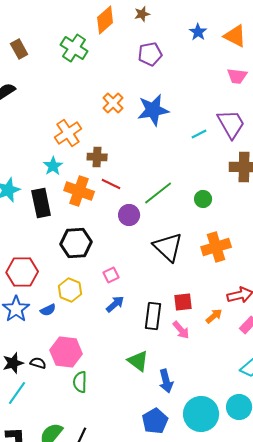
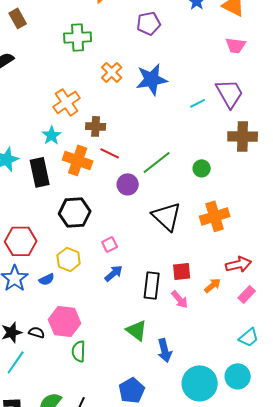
green cross: (74, 48) -> (78, 37), moved, turned -36
blue pentagon: (155, 421) -> (132, 390), moved

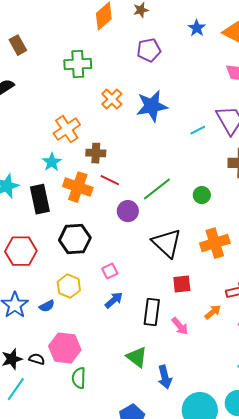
red hexagon: (21, 241) -> (21, 251), moved
red square: (182, 271) -> (182, 284), moved

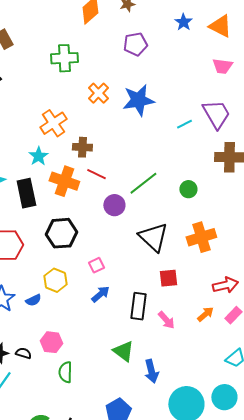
orange arrow: (213, 312) -> (205, 314), moved
pink hexagon: (65, 348) -> (51, 342), size x0.7

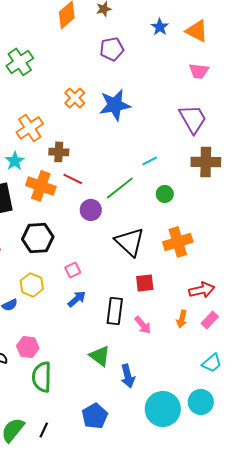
green cross: (64, 58) -> (20, 62), moved, turned -32
cyan line: (184, 124) -> (150, 161), moved
orange arrow: (205, 314) -> (182, 319), turned 144
green semicircle: (65, 372) -> (42, 377), size x1.4

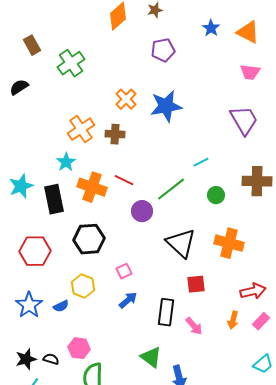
brown cross: (59, 152) -> (115, 134), moved
brown cross: (206, 162) -> (257, 181), moved
orange cross: (178, 242) -> (229, 243), turned 32

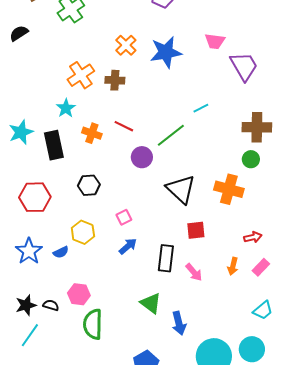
pink trapezoid: (250, 72) -> (215, 41), moved
orange cross: (92, 187) -> (92, 133), size x0.7
green circle: (216, 195) -> (251, 159), moved
black hexagon: (89, 239) -> (89, 185), size x0.7
red arrow: (253, 291) -> (253, 237), size x0.7

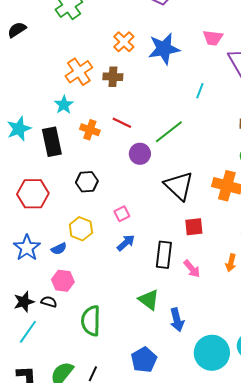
cyan line: (201, 108) -> (200, 91), moved, turned -42
pink hexagon: (79, 294) -> (63, 281), moved

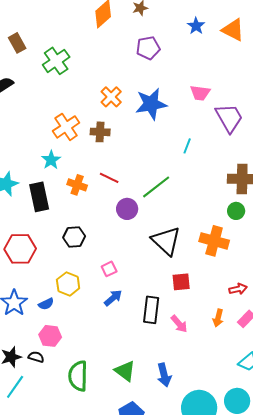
green triangle: (149, 300) -> (125, 371), moved

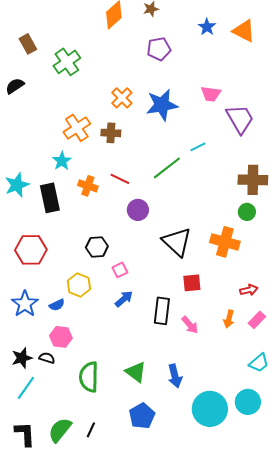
cyan line: (187, 146) -> (198, 147), turned 42
green line: (156, 187) -> (167, 168), moved
black hexagon: (74, 237) -> (97, 247), moved

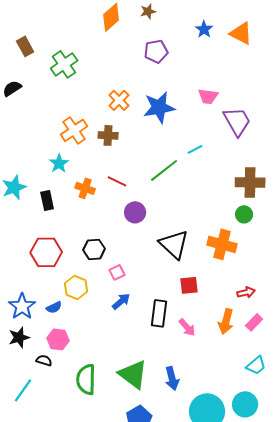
black rectangle: (50, 198) -> (47, 200), size x0.7
red hexagon: (31, 250) -> (46, 252), moved
orange arrow: (229, 319) -> (226, 321), size x1.4
black star: (22, 358) -> (19, 337), moved
green triangle: (136, 372) -> (133, 374), size x1.4

